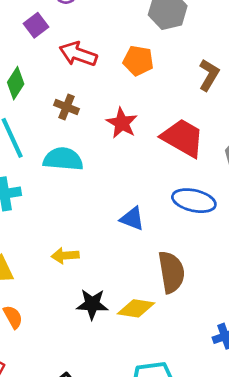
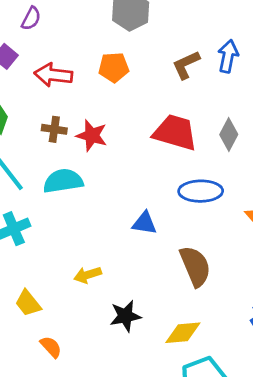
brown L-shape: (209, 75) -> (186, 65), turned -132
red star: (122, 123) -> (92, 136), moved
yellow diamond: (136, 308) -> (183, 333), moved

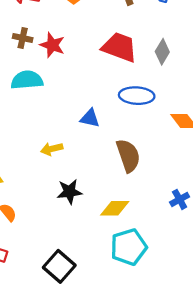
yellow arrow: (88, 275) -> (52, 149), moved

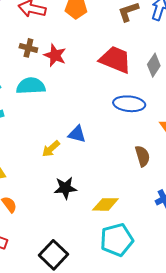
blue triangle: (90, 118) -> (77, 134), moved
yellow arrow: (52, 149) -> (51, 149), turned -30
brown semicircle: (128, 156) -> (142, 156), moved, size x0.7

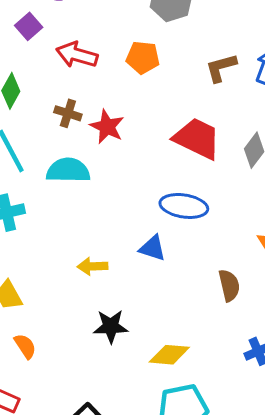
blue ellipse: (129, 104) -> (184, 206), moved
blue triangle: (77, 134) -> (152, 248), moved
yellow arrow: (51, 149) -> (92, 266), turned 36

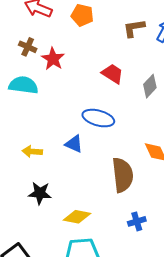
red trapezoid: (197, 138) -> (112, 74), size x0.7
brown semicircle: (229, 285) -> (123, 175), size x1.6

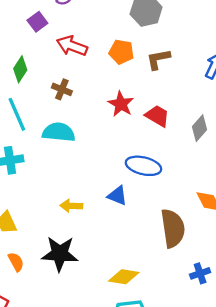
brown L-shape: (134, 28) -> (158, 59), moved
red star: (53, 59) -> (121, 104), moved
black star: (40, 193) -> (60, 254), moved, size x1.4
blue cross: (137, 221) -> (200, 273), moved

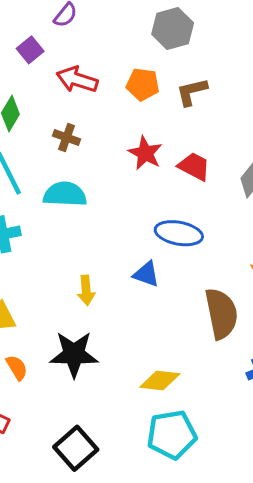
yellow arrow: (71, 206) -> (86, 290), turned -95

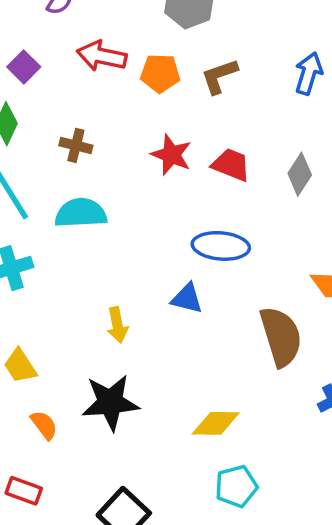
purple square: (30, 50) -> (24, 67), moved
red arrow: (77, 80) -> (102, 56), moved
cyan pentagon: (172, 435) -> (236, 486), size x0.7

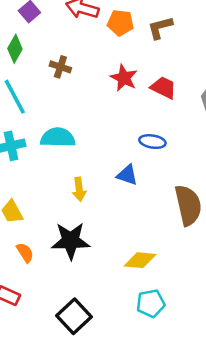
cyan semicircle: (81, 213) -> (58, 138), moved
blue ellipse: (221, 246) -> (152, 142), size x0.7

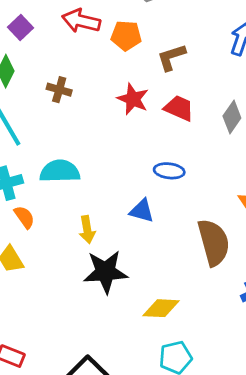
brown L-shape: (160, 28) -> (171, 57), moved
black star: (71, 241) -> (106, 272), moved
orange semicircle: (25, 253) -> (24, 217), moved

